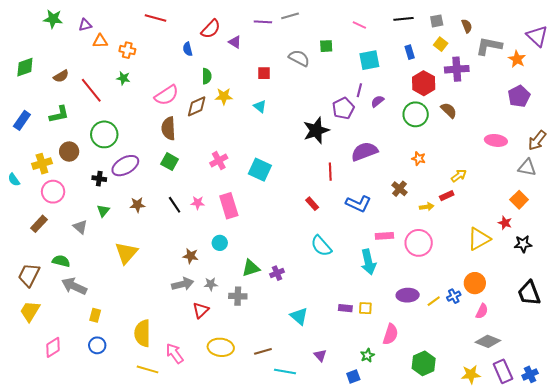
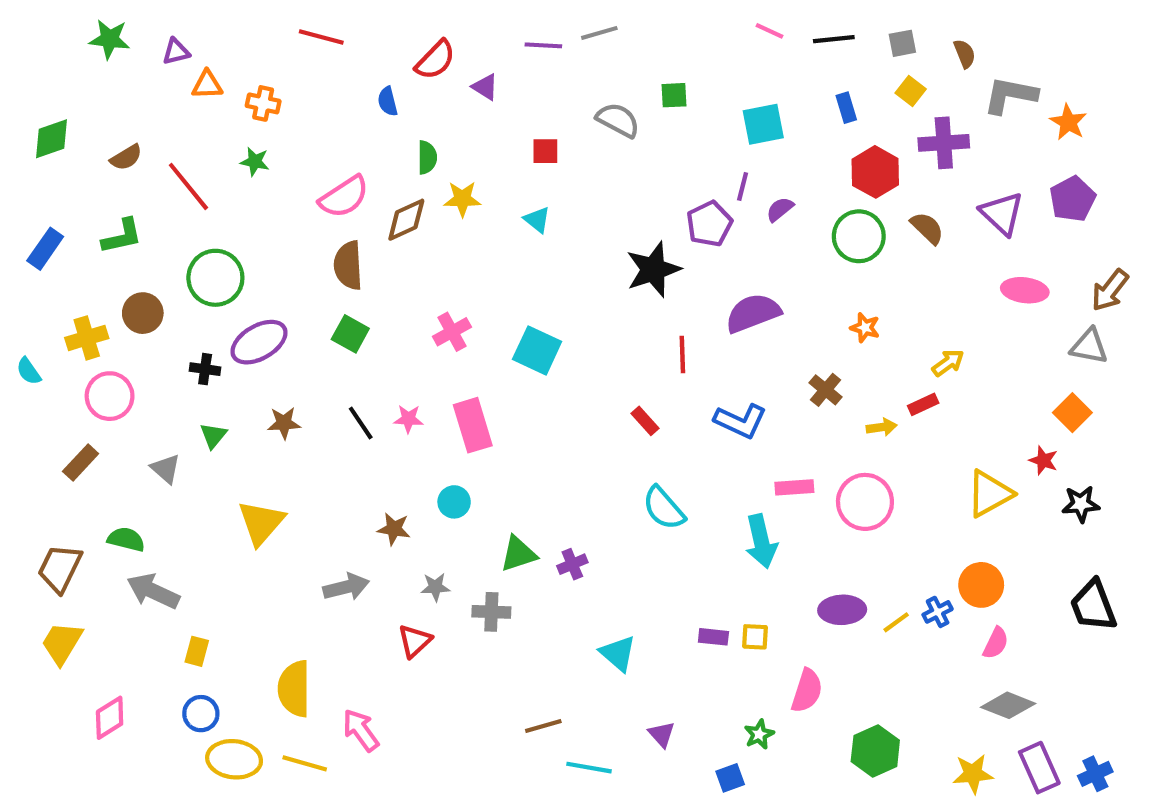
pink line: (359, 25) -> (770, 31), moved
purple triangle: (537, 36) -> (1002, 213), moved
gray arrow: (183, 284) -> (346, 587), moved
yellow ellipse: (221, 347) -> (234, 759), moved

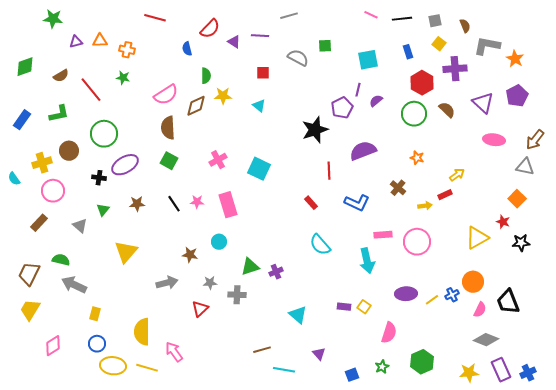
purple line: (543, 45) -> (260, 36), moved
purple triangle: (176, 52) -> (76, 42), moved
black trapezoid: (1093, 606) -> (508, 302), moved
yellow square: (755, 637) -> (364, 307), turned 32
green star: (759, 734) -> (382, 367), moved

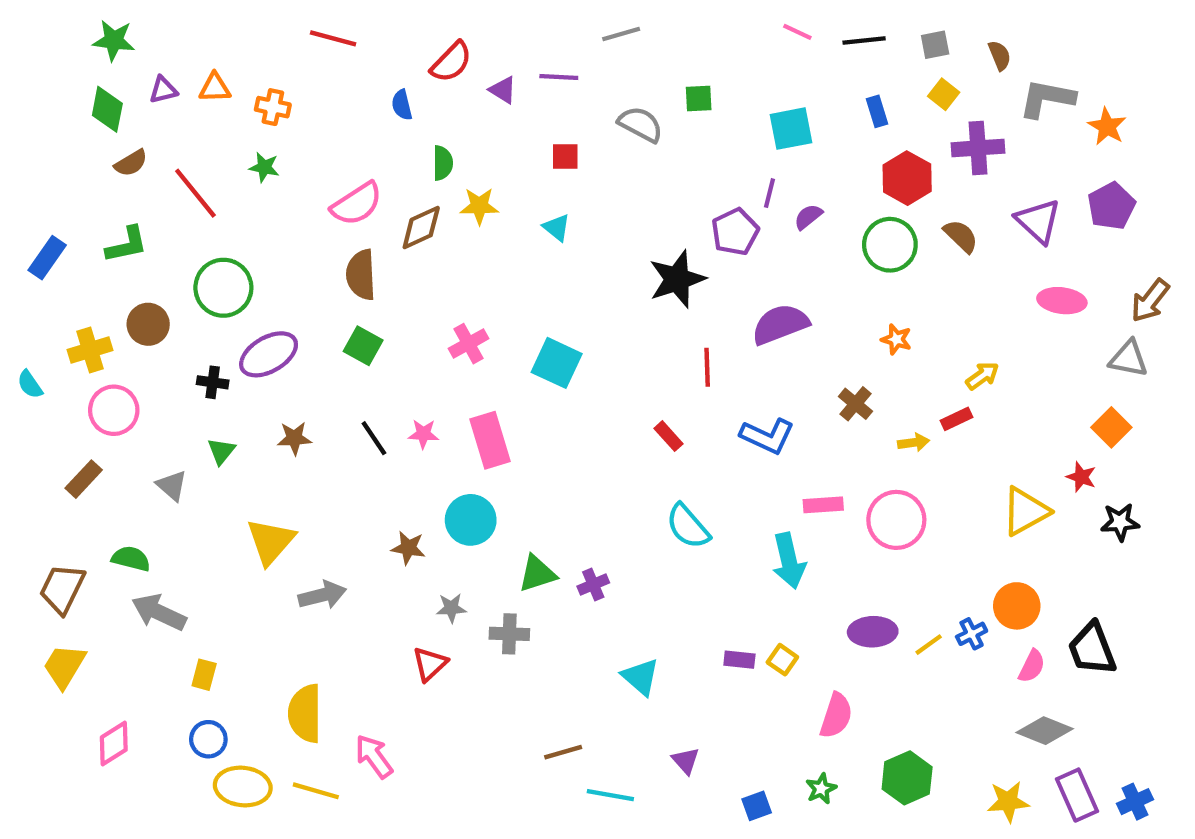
green diamond: (25, 67) -> (107, 109), moved, turned -60
cyan circle: (219, 242) -> (471, 520), size x1.5
gray arrow: (167, 283) -> (322, 595), moved

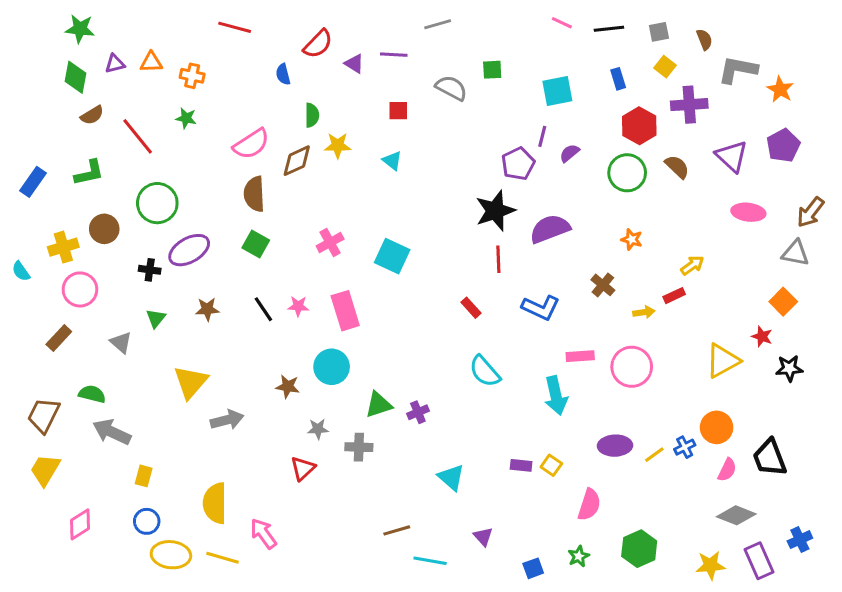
black star: (677, 279) -> (495, 211), moved
blue cross: (1135, 802) -> (800, 540), moved

